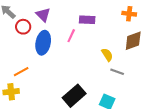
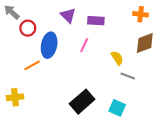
purple triangle: (43, 15) -> (68, 15), moved
pink line: (71, 36) -> (84, 45), moved
orange line: (21, 72) -> (32, 65), moved

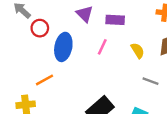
yellow semicircle: (117, 58) -> (138, 50), moved
orange line: (32, 65) -> (44, 80), moved

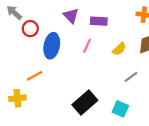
yellow semicircle: (138, 50) -> (119, 49), turned 80
gray line: (151, 81) -> (131, 77), turned -56

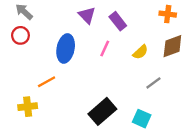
purple rectangle: (99, 21) -> (118, 21), turned 49
red circle: (30, 29) -> (20, 35), moved

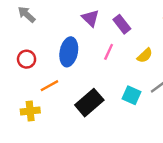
red circle: (20, 35) -> (27, 59), moved
black rectangle: (102, 111) -> (89, 103), moved
cyan square: (142, 119) -> (132, 95), moved

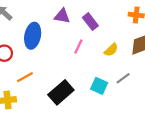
purple triangle: (90, 18) -> (62, 16), turned -35
blue ellipse: (69, 52) -> (33, 36), moved

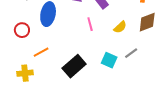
pink line: (78, 47) -> (90, 24), turned -40

